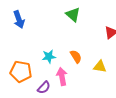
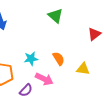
pink arrow: (62, 77) -> (44, 79), turned 126

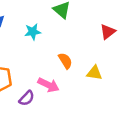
cyan star: (31, 59) -> (33, 32), moved

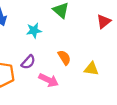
red triangle: (108, 32) -> (104, 21), moved
purple semicircle: (27, 98) -> (28, 62), moved

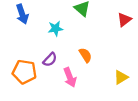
yellow triangle: (91, 69) -> (121, 77), moved, turned -40
pink arrow: (49, 80) -> (70, 77), turned 42

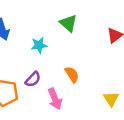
yellow triangle: (121, 77) -> (111, 99), turned -32

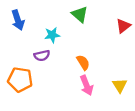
purple semicircle: (33, 79) -> (42, 56), moved, turned 35
pink arrow: (55, 99) -> (87, 85), moved

